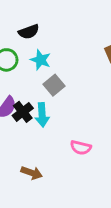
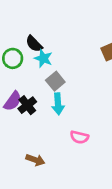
black semicircle: (29, 32) -> (34, 44), moved, turned 66
cyan arrow: (42, 115) -> (58, 104), moved

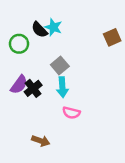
cyan star: (43, 58) -> (53, 27), moved
pink semicircle: (79, 137) -> (71, 113), moved

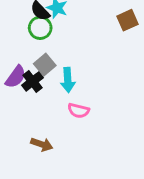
green circle: (19, 44) -> (40, 28), moved
gray square: (60, 65) -> (45, 65), moved

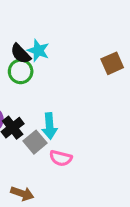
gray square: (45, 65) -> (35, 142), moved

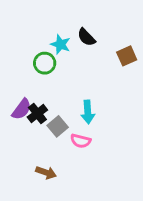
black semicircle: (21, 54) -> (86, 37), moved
cyan arrow: (50, 126) -> (88, 112), moved

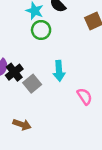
green circle: (45, 63) -> (41, 30), moved
pink semicircle: (81, 141) -> (85, 96), moved, turned -138

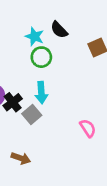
cyan arrow: (59, 71) -> (41, 93), moved

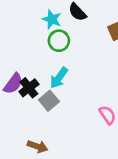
cyan arrow: (41, 93) -> (59, 78), turned 40

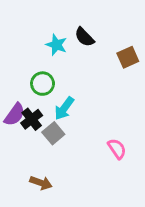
green circle: (59, 41) -> (43, 84), moved

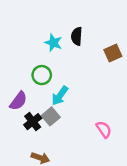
black semicircle: (84, 37) -> (77, 36), turned 48
black cross: (32, 119) -> (33, 122), moved

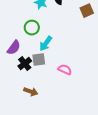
gray square: (51, 116) -> (39, 60), turned 32
pink semicircle: (104, 129) -> (65, 70), moved, turned -32

